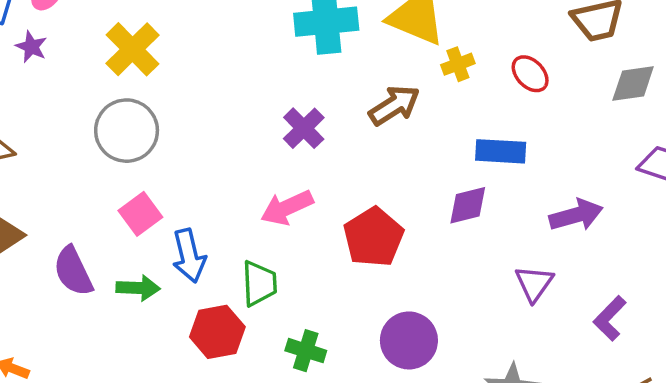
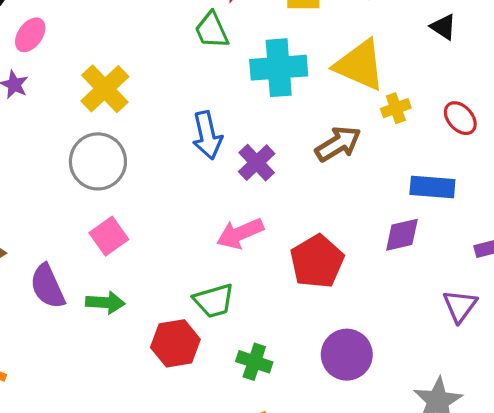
blue arrow: (189, 256) -> (207, 135), moved
green trapezoid: (259, 283) -> (214, 301), turned 75

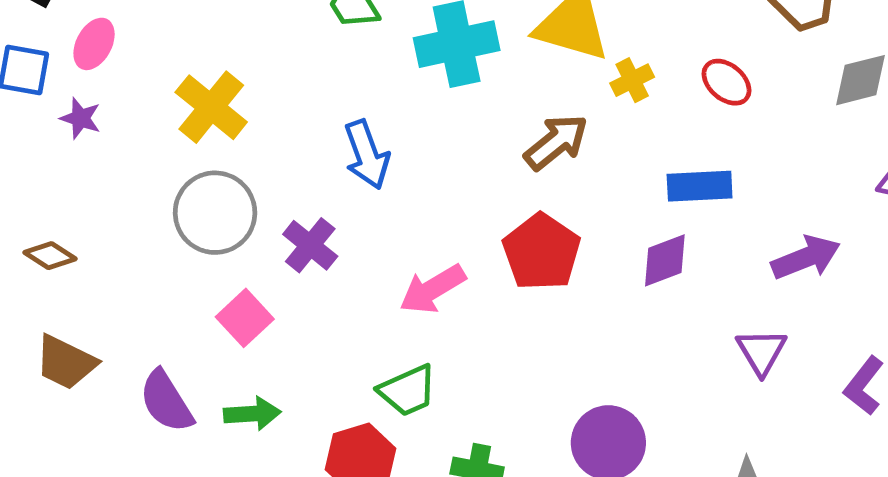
purple cross: (257, 163) -> (310, 245), moved
red pentagon: (317, 261) -> (542, 252), moved

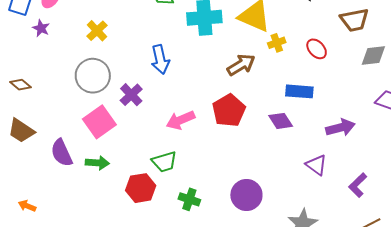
yellow cross: (211, 107) -> (97, 31), size x0.7
purple diamond: (665, 260) -> (281, 121), turned 70
pink square: (245, 318) -> (99, 122), size x1.4
purple triangle: (761, 352) -> (316, 165), turned -30

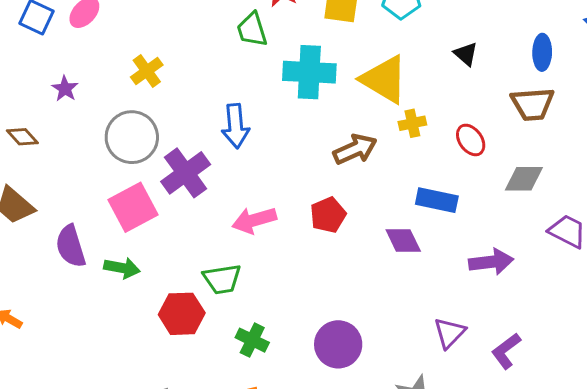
purple star: (41, 28) -> (65, 89), moved
gray diamond: (373, 55) -> (524, 179), moved
purple cross: (131, 95) -> (186, 173), size x1.4
red pentagon: (229, 110) -> (328, 215), size x0.7
purple triangle: (316, 165) -> (450, 333), moved, turned 30

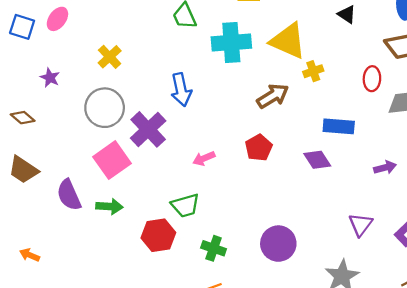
red ellipse: (471, 140) -> (372, 79), moved, turned 45
pink arrow: (254, 220) -> (204, 158), size x0.7
purple arrow: (491, 262) -> (385, 168), size x0.7

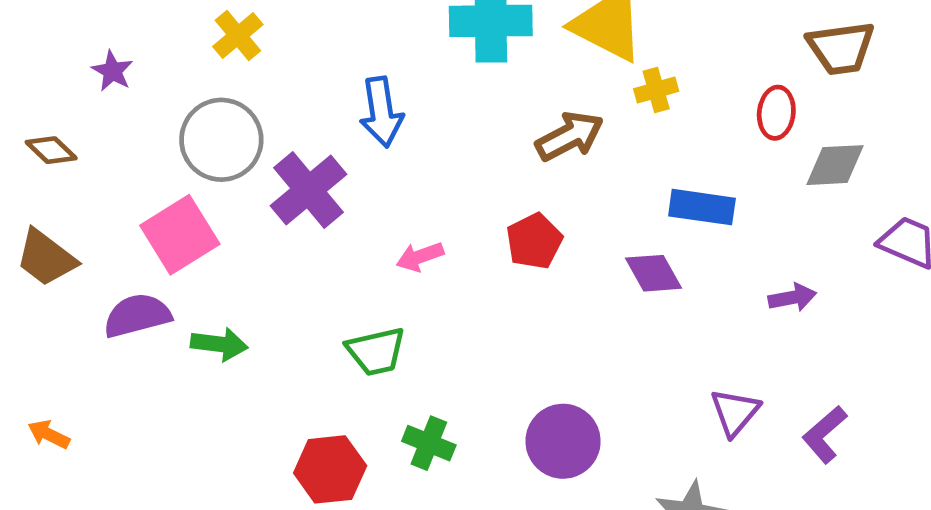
pink square: (112, 160) -> (180, 235), moved
purple semicircle: (69, 195) -> (137, 315), turned 96
red hexagon: (158, 235) -> (330, 469), moved

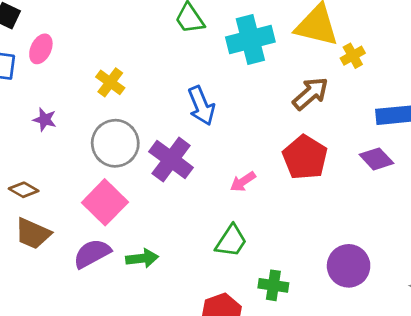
brown diamond: (51, 150) -> (24, 190), moved
red pentagon: (534, 241) -> (305, 157), size x1.4
green trapezoid: (376, 351) -> (231, 241), turned -30

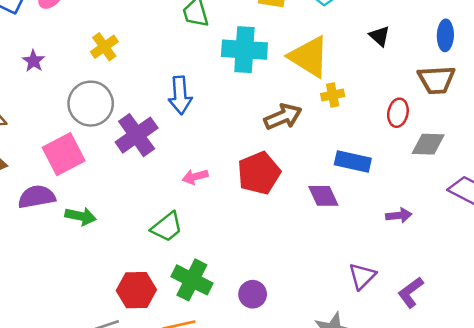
purple circle: (349, 266) -> (253, 294), moved, size x0.7
green cross: (273, 285) -> (192, 280), size x1.4

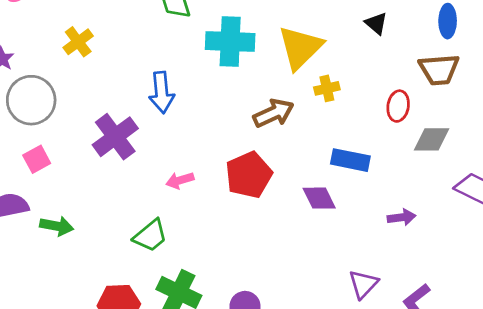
yellow triangle: (309, 57) -> (300, 48), turned 45
gray circle: (91, 104) -> (31, 100), moved
pink square: (64, 154) -> (37, 159), size x0.6

